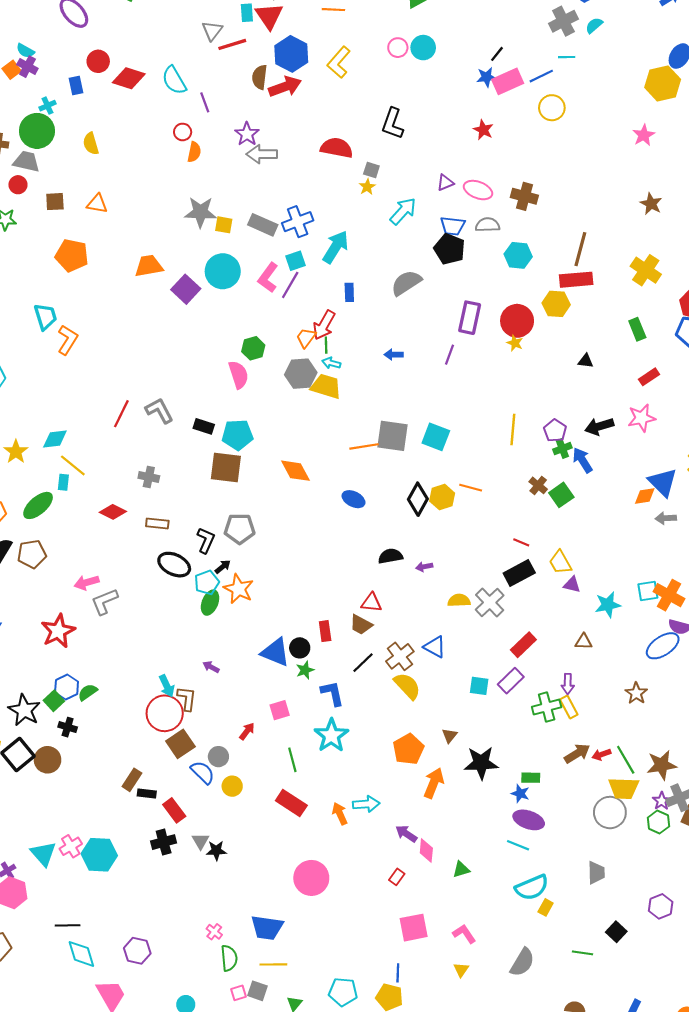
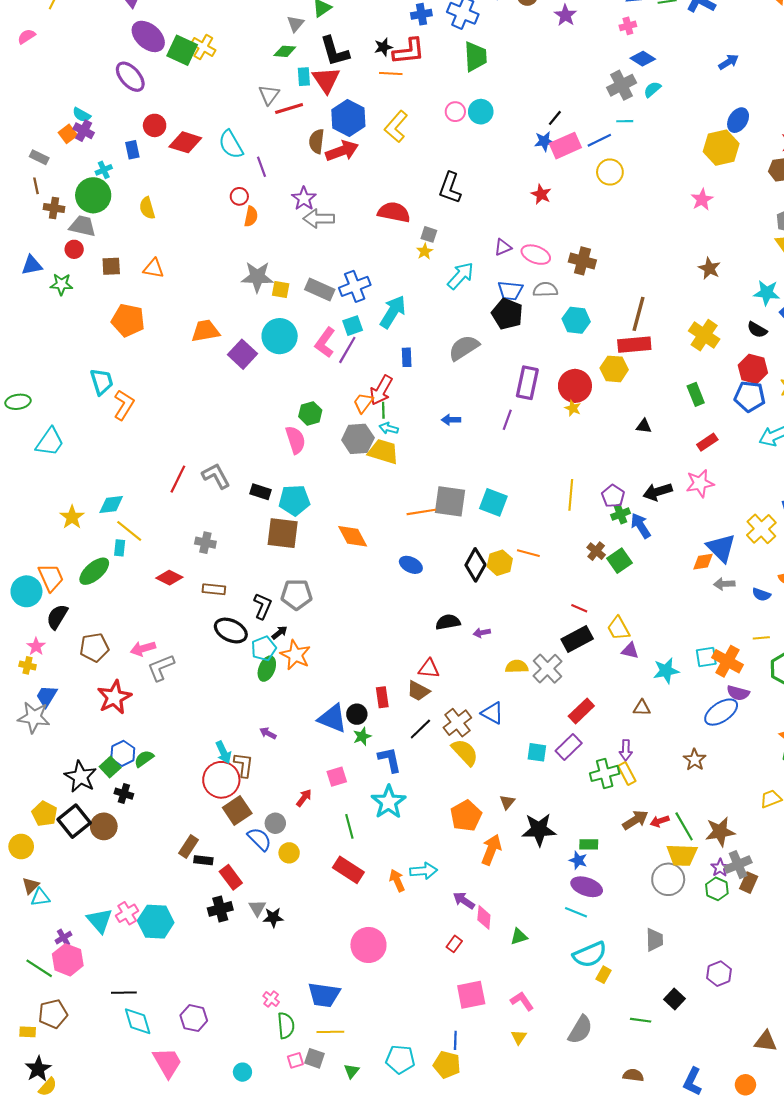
brown pentagon: (32, 554) -> (94, 647), moved

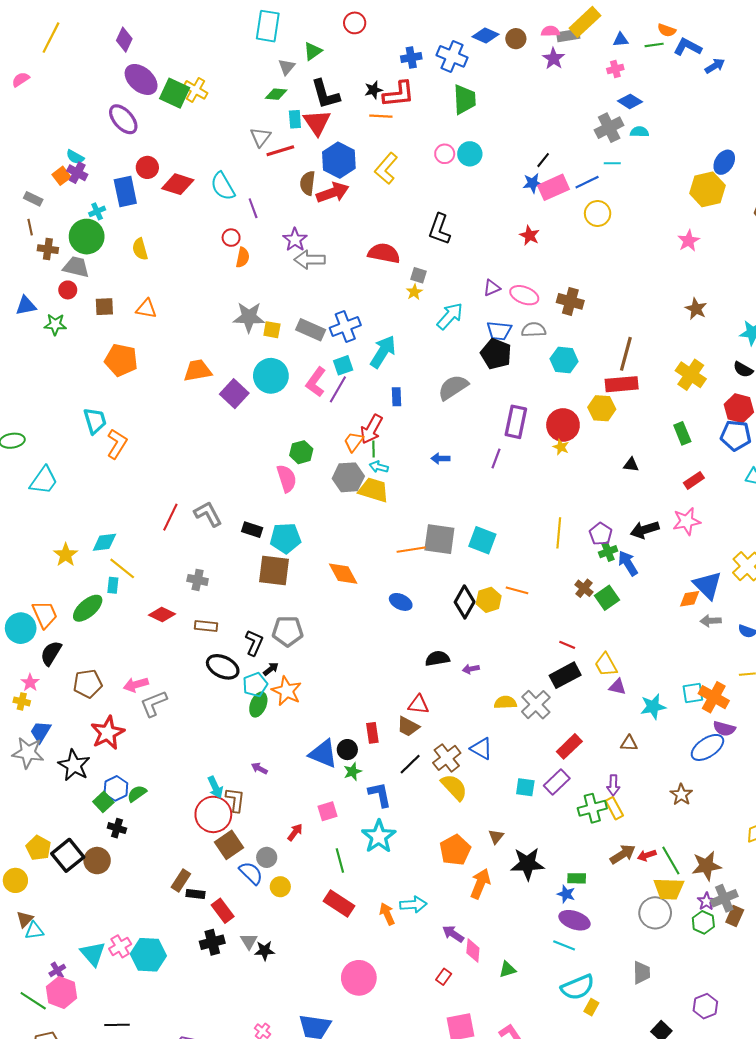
blue arrow: (729, 62) -> (715, 66), moved
cyan semicircle: (652, 89) -> (639, 132), turned 42
blue rectangle: (132, 150) -> (125, 192), size x1.6
black star: (80, 777) -> (74, 765), moved

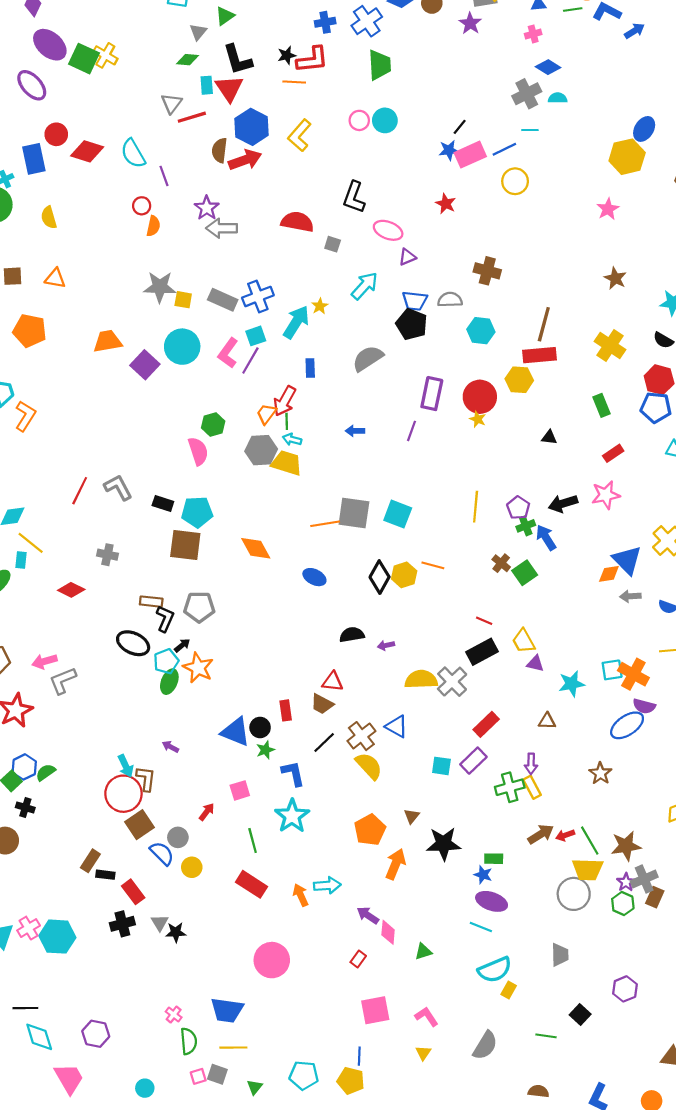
blue cross: (452, 56) -> (367, 21), turned 32
yellow star: (414, 292) -> (320, 306), moved
pink ellipse: (524, 295) -> (388, 230), moved
brown rectangle: (206, 626) -> (151, 602), moved
yellow semicircle: (505, 702) -> (421, 679), size x1.4

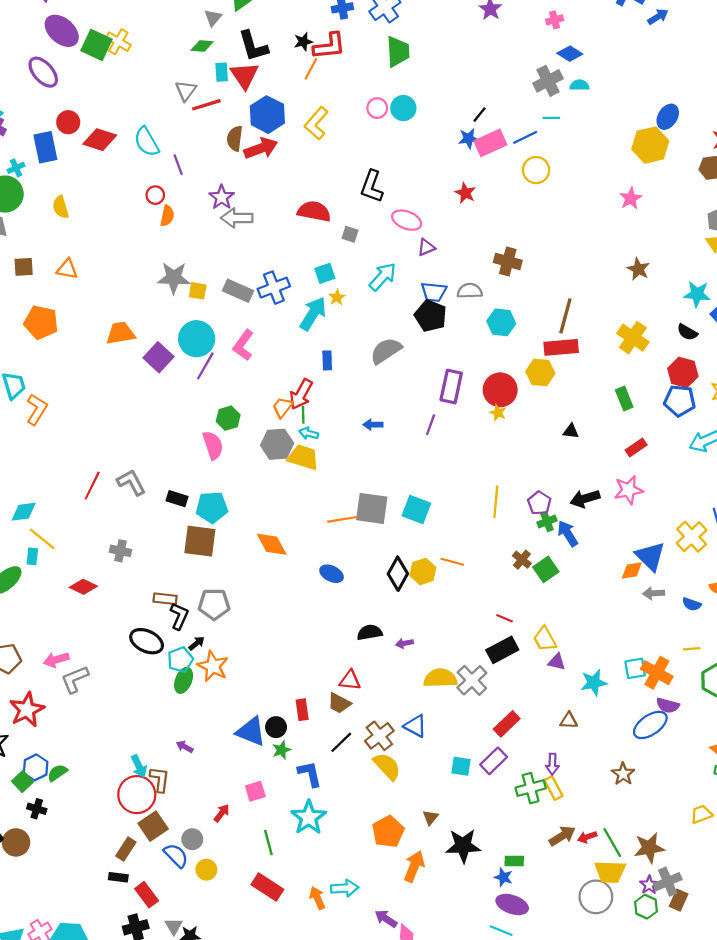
orange line: (294, 82) -> (311, 69), turned -65
cyan square: (256, 336) -> (325, 273), moved
purple line: (250, 360) -> (205, 366), moved
brown rectangle: (90, 861) -> (126, 849), moved

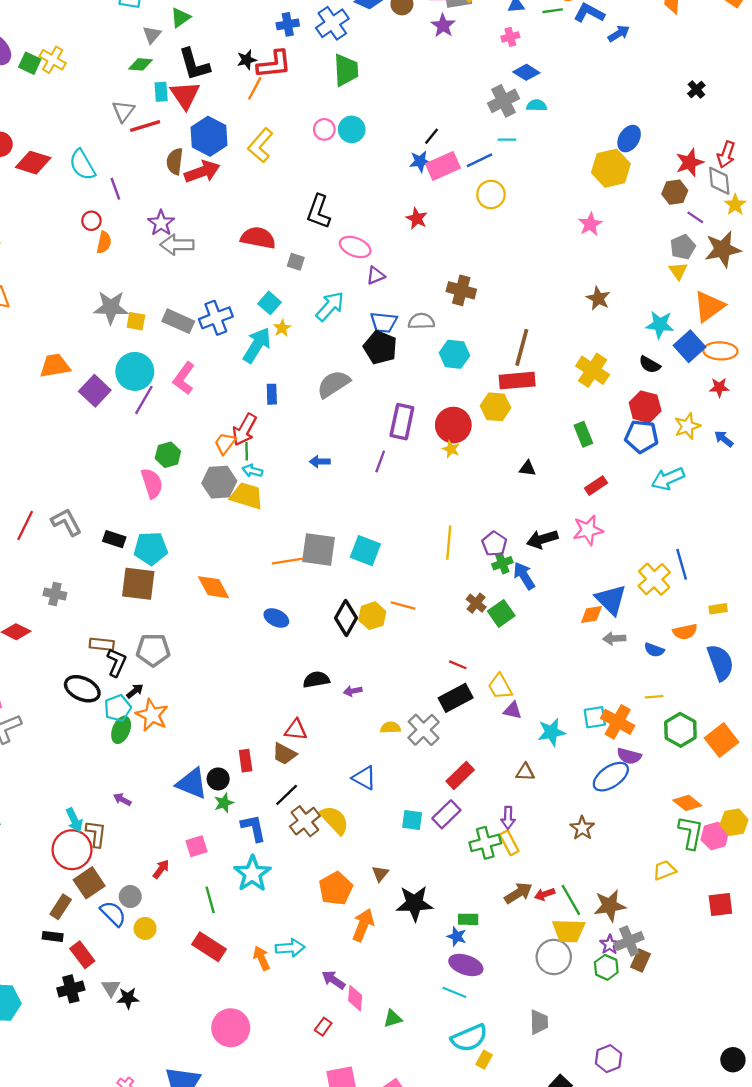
green square: (97, 45) -> (30, 63), size x0.7
cyan square: (325, 273) -> (269, 303), turned -30
yellow semicircle: (440, 678) -> (390, 728), size x0.6
brown cross: (379, 736) -> (305, 821), moved

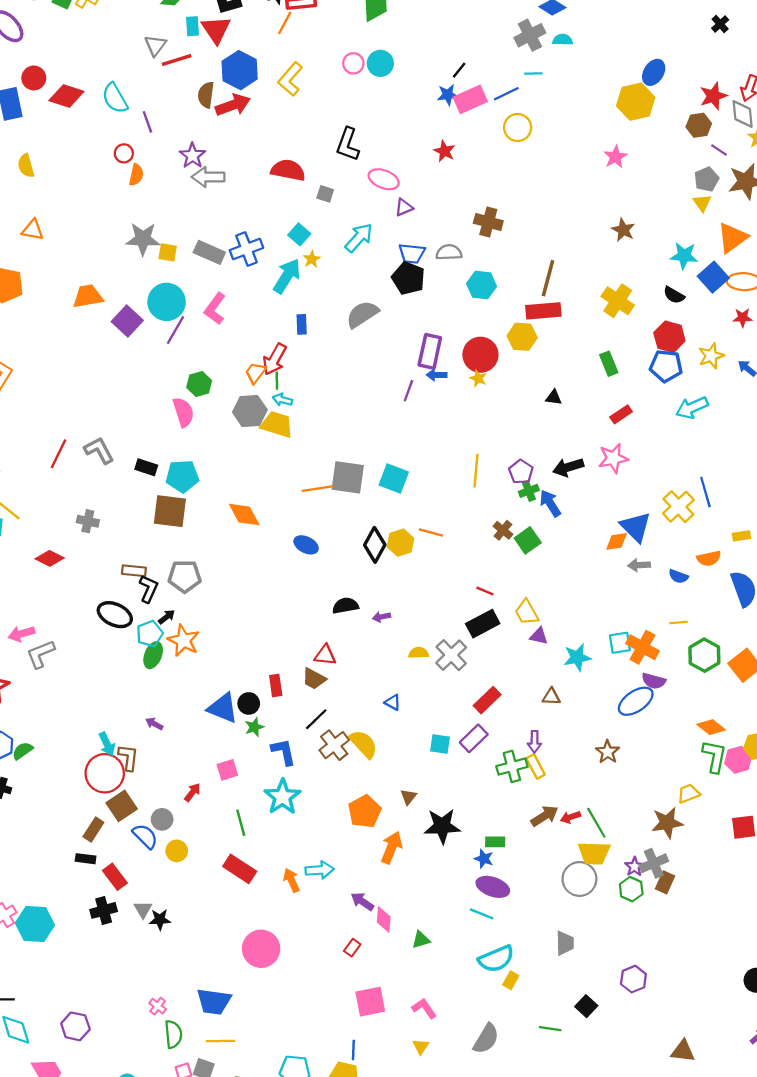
blue arrow: (320, 462) -> (437, 375), moved
blue triangle: (364, 778) -> (393, 702), size x0.7
brown star: (610, 906) -> (667, 823), moved

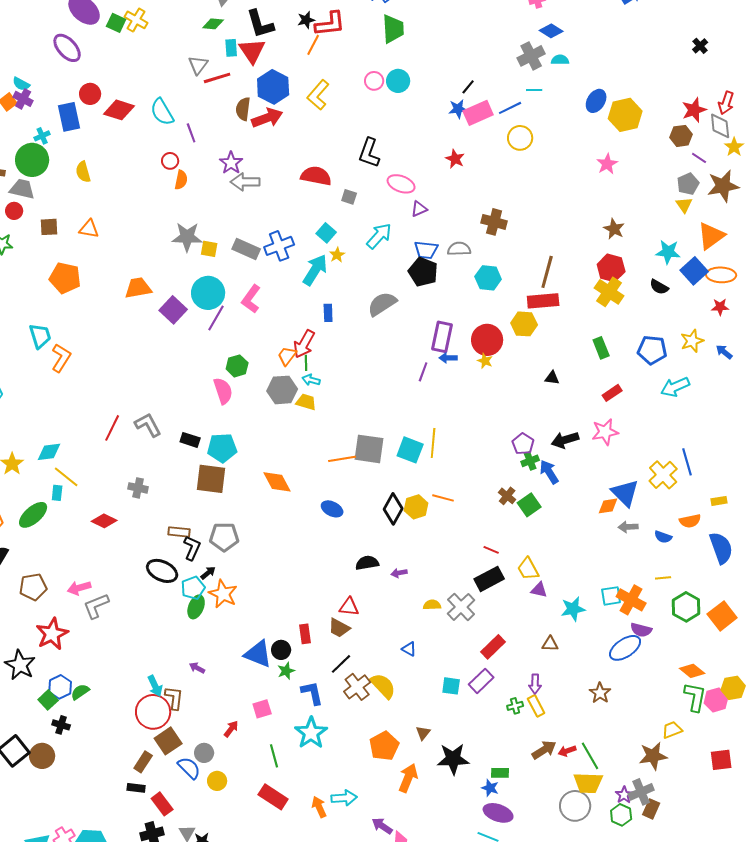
blue ellipse: (654, 72) -> (596, 101), moved
red hexagon: (669, 337) -> (611, 268), moved
yellow trapezoid: (277, 424) -> (306, 402), size x0.7
yellow line: (476, 471) -> (433, 443), moved
green cross: (512, 766) -> (515, 706), size x0.6

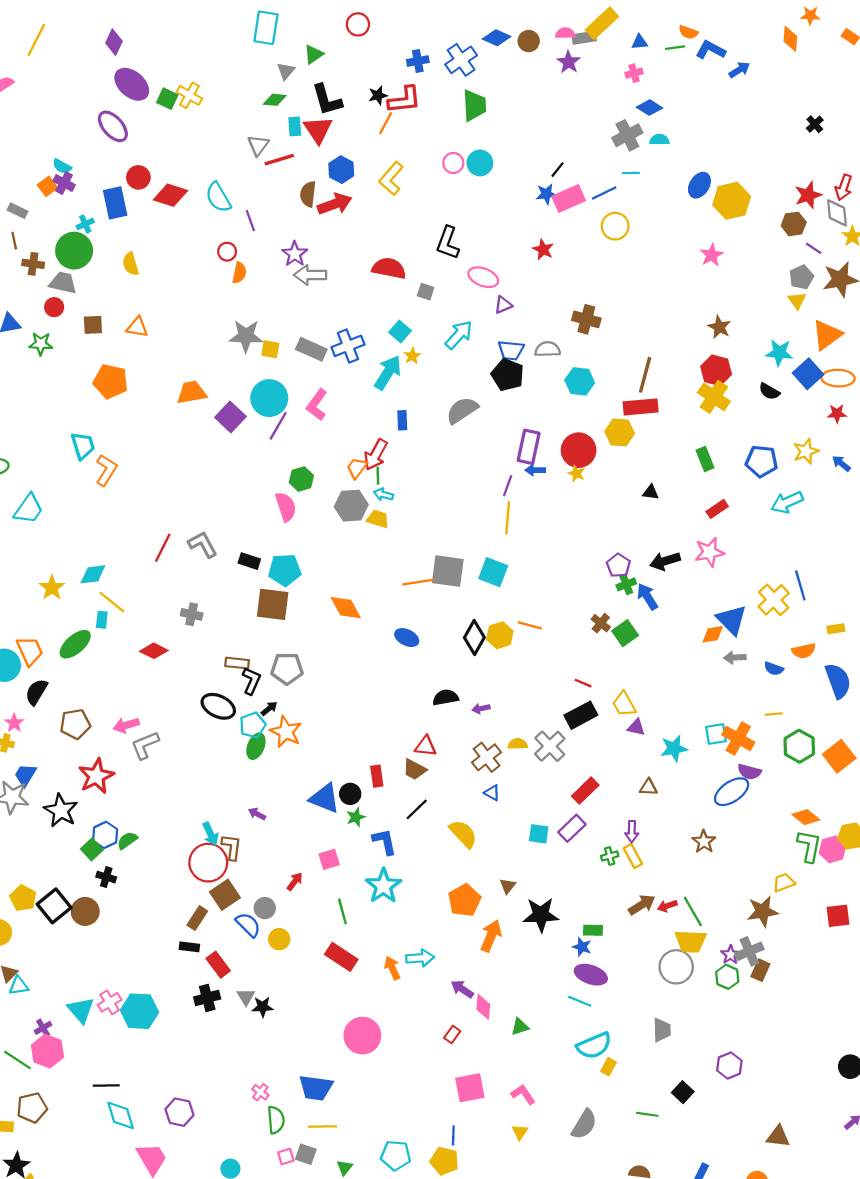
blue hexagon: (273, 87) -> (341, 170), size x0.7
yellow line: (433, 443) -> (508, 518), moved
brown cross: (357, 687) -> (487, 757), moved

